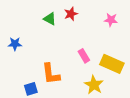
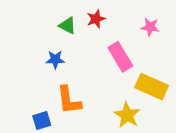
blue star: (15, 44) -> (55, 59), moved
pink rectangle: (84, 56) -> (120, 57), moved, size x1.5

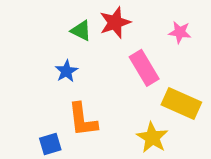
red star: (96, 19) -> (115, 23), size x1.4
blue star: (55, 59) -> (66, 71), turned -30

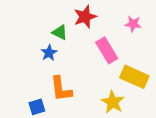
green triangle: (81, 31) -> (60, 32), moved

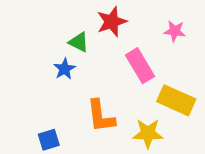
orange L-shape: (61, 89) -> (101, 116), moved
yellow star: (113, 102) -> (148, 133), turned -30

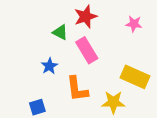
pink rectangle: (140, 66) -> (87, 50), moved
blue star: (65, 69) -> (49, 66), moved

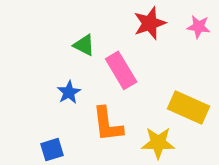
red star: (86, 17) -> (150, 23), moved
pink star: (134, 24) -> (199, 27), moved

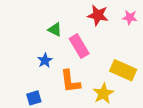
red star: (150, 23) -> (98, 15), turned 30
yellow star: (158, 143) -> (103, 93), turned -30

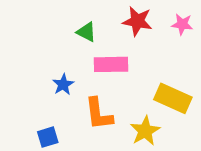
green triangle: (55, 30) -> (86, 32), moved
pink rectangle: (79, 46) -> (111, 64), turned -60

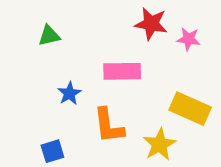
pink star: (182, 24) -> (188, 39), moved
green triangle: (86, 32) -> (49, 36), moved, turned -40

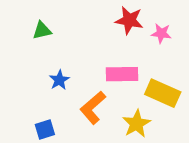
pink rectangle: (122, 71) -> (122, 74), moved
orange L-shape: (109, 126) -> (93, 108), turned 56

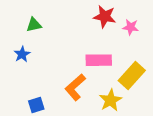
blue star: (59, 80) -> (22, 54), moved
yellow rectangle: (163, 93) -> (132, 75), turned -72

